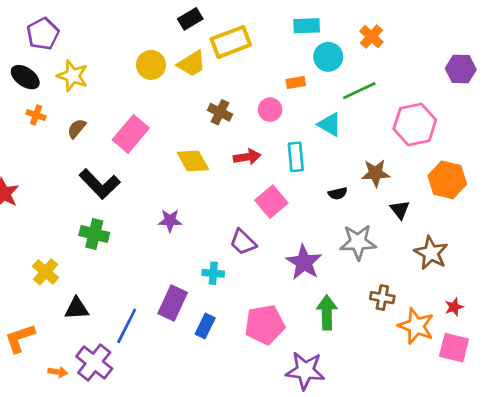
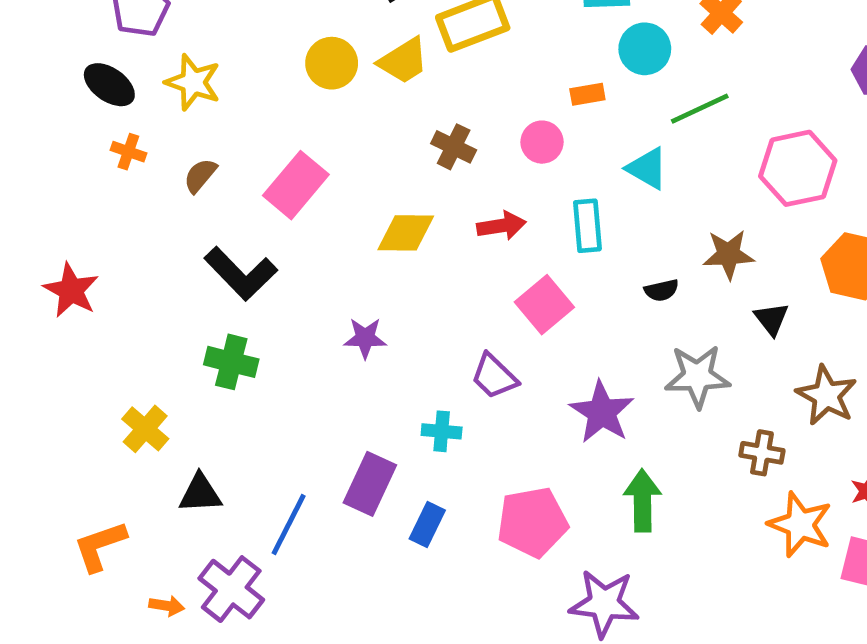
yellow diamond: (193, 161) -> (406, 233), turned -60
brown cross: (382, 298) -> (762, 453), moved

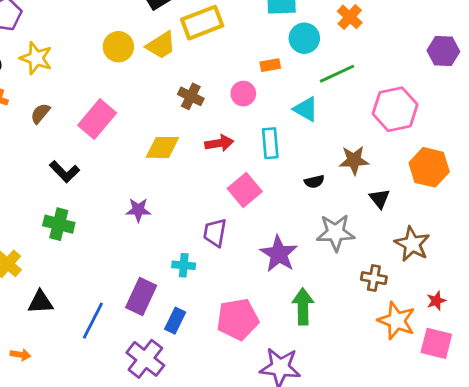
black L-shape: (241, 274) -> (64, 172), size x0.7
purple trapezoid: (494, 376) -> (215, 233), turned 56
purple cross: (231, 589) -> (145, 359), moved
orange arrow: (167, 606) -> (20, 355), moved

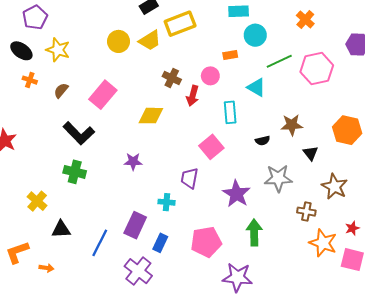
orange cross: (350, 17) -> (305, 20), moved
pink hexagon: (395, 109) -> (317, 69), moved
red arrow: (219, 143) -> (193, 96), moved, turned 114
black L-shape: (64, 172) -> (79, 133), size x1.4

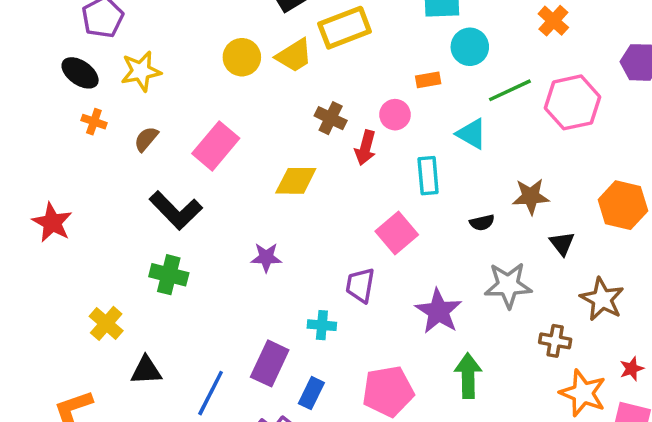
yellow star: (58, 50) -> (141, 71), turned -30

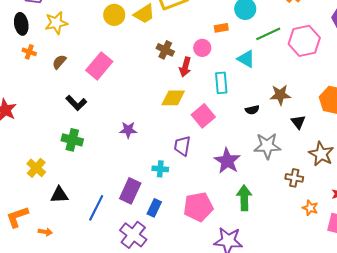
black ellipse: (80, 73) -> (21, 24), turned 45
yellow diamond: (296, 181) -> (173, 98), moved
black L-shape: (176, 210) -> (76, 103), size x0.7
orange star: (583, 393) -> (310, 208), size x0.6

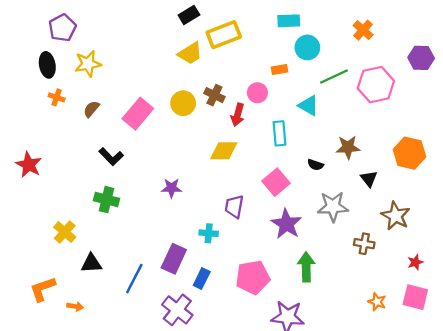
yellow circle: (114, 15) -> (183, 103), moved
black semicircle: (252, 110) -> (315, 165), turned 32
pink square: (203, 116) -> (276, 182), moved
orange star: (310, 208) -> (377, 302), moved

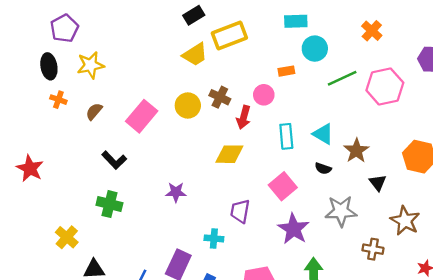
cyan triangle: (308, 106) -> (323, 134), moved
brown star: (348, 147) -> (356, 151), turned -30

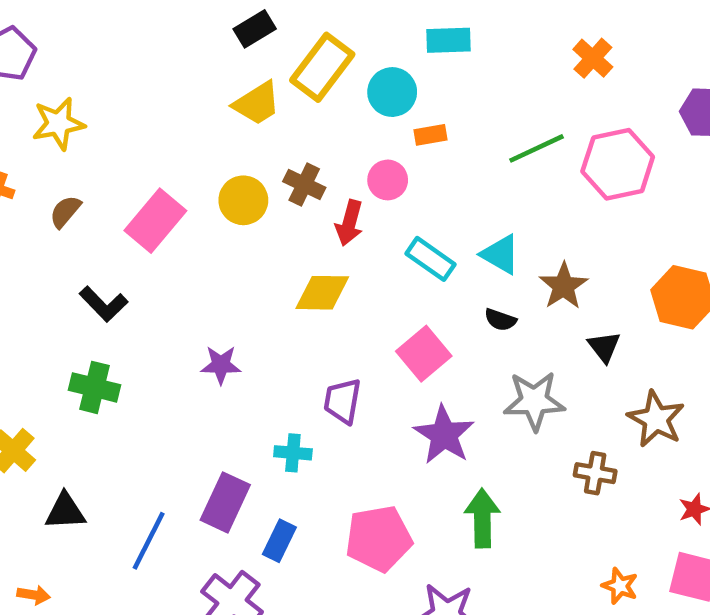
yellow rectangle: (229, 35) -> (322, 67), turned -32
cyan circle: (315, 49) -> (392, 92), moved
cyan rectangle: (286, 136) -> (430, 259), turned -50

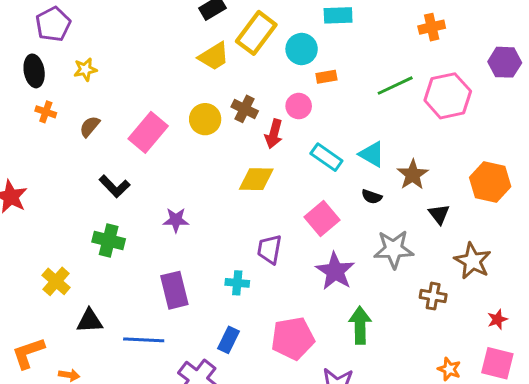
orange cross: (593, 58) -> (432, 27), turned 35
yellow star: (58, 124) -> (85, 69), size x0.7
purple star: (221, 365) -> (176, 220), moved
purple rectangle: (225, 502) -> (174, 290), moved, turned -39
blue line: (149, 541) -> (144, 340), turned 66

